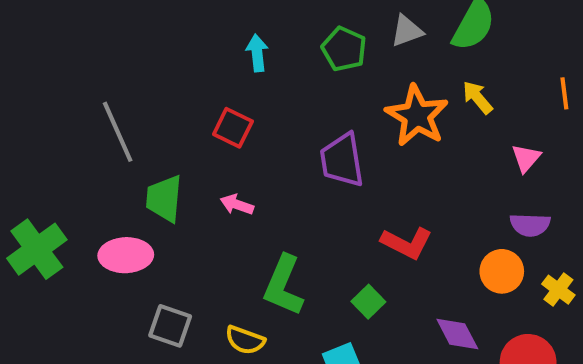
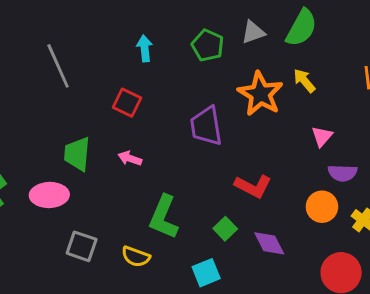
gray line: (118, 132) -> (58, 66), moved
pink triangle: (526, 158) -> (322, 136), moved
purple diamond: (457, 334) -> (269, 243), moved

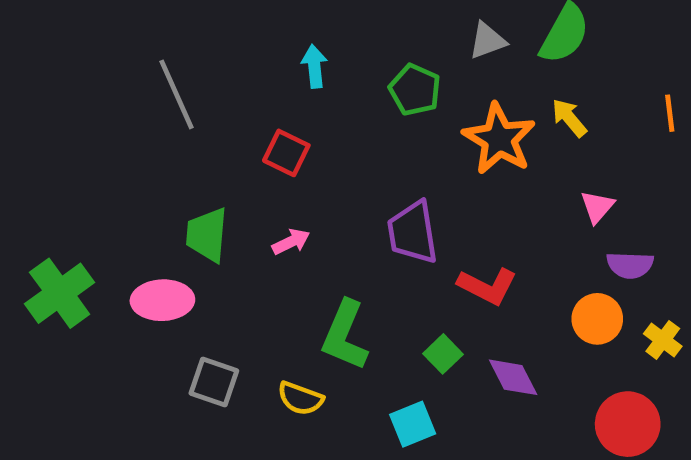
green pentagon: (208, 45) -> (415, 90), moved
purple trapezoid: (206, 126) -> (413, 232), moved
pink arrow: (130, 158) -> (291, 242), turned 135

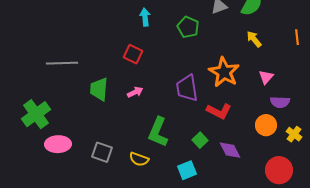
gray line: (176, 94) -> (62, 63), moved, turned -68
orange star: (499, 139) -> (224, 72), moved
pink ellipse: (162, 300) -> (58, 144), moved

